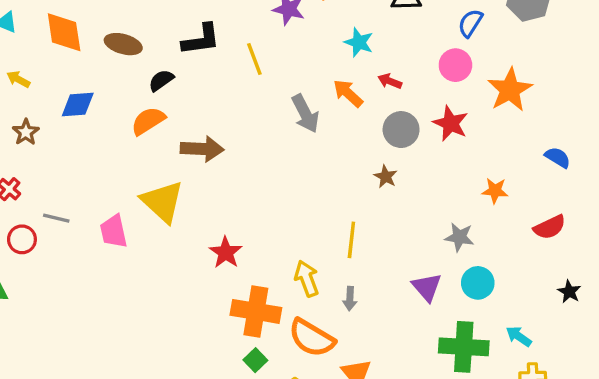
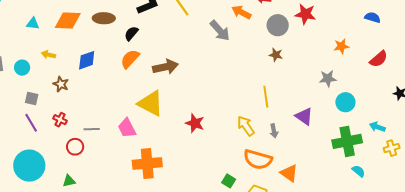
orange diamond: (64, 32) -> (68, 20), turned -64
purple triangle: (427, 287) -> (304, 116), moved
orange cross: (256, 311) -> (147, 163), moved

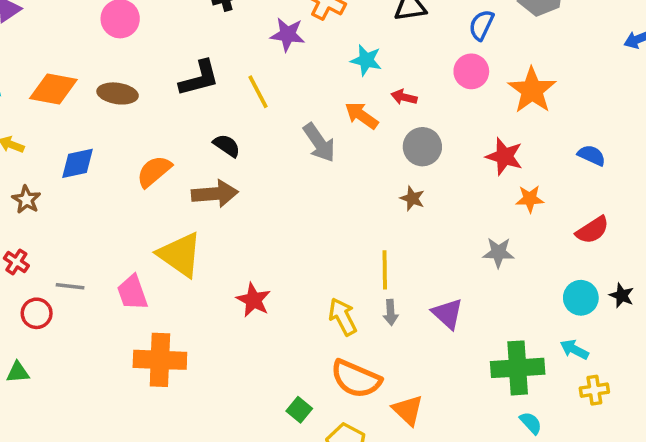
red star: (305, 14) -> (504, 156), moved
black semicircle: (131, 33) -> (227, 146), moved, turned 77
cyan circle: (345, 102) -> (581, 298), moved
gray arrow: (274, 131) -> (391, 313), moved

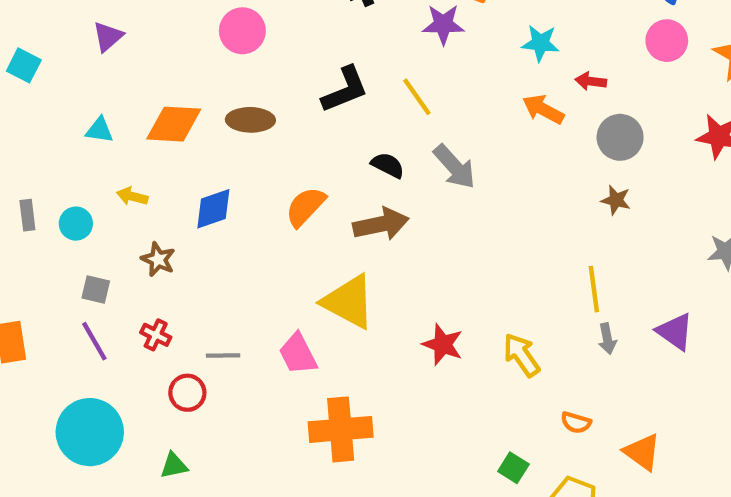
gray arrow: (319, 143) -> (454, 167), moved
yellow arrow: (343, 317) -> (521, 355), moved
orange semicircle: (356, 379) -> (576, 423), size x0.5

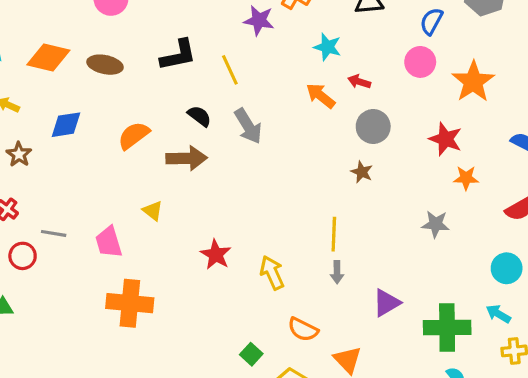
yellow triangle: (349, 302) -> (153, 211), size x0.5
purple triangle: (675, 332) -> (386, 303), moved, turned 44
orange semicircle: (576, 423) -> (303, 329), size x1.4

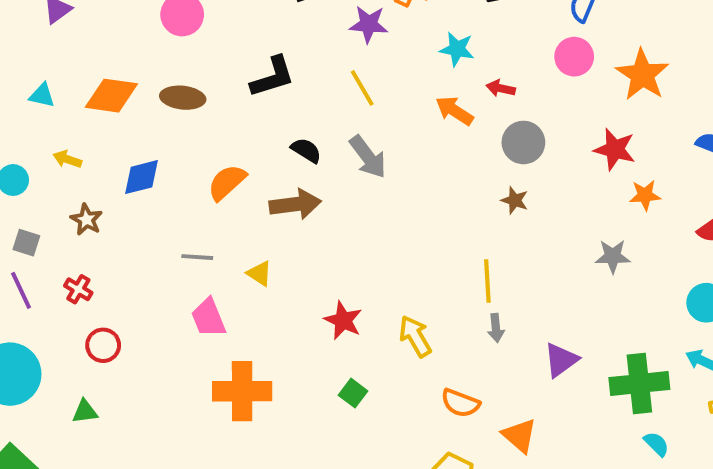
yellow line: (230, 70) -> (362, 88), moved
gray line: (54, 233) -> (197, 257), moved
green square: (251, 354) -> (353, 393), moved

